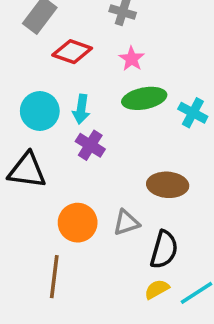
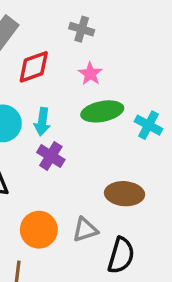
red diamond: (72, 52) -> (34, 67), turned -39

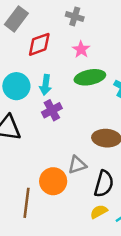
purple cross: (51, 156) -> (52, 110), turned 30
orange circle: (39, 230) -> (53, 181), moved

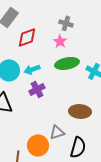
gray cross: (75, 16) -> (66, 23), moved
cyan arrow: (46, 85) -> (32, 69), turned 63

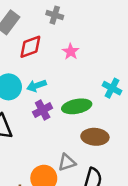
gray cross: (66, 23) -> (55, 15), moved
green ellipse: (67, 63) -> (77, 106), moved

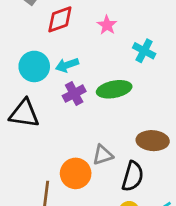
cyan cross: (112, 88) -> (144, 51), moved
brown ellipse: (95, 137) -> (153, 141), moved

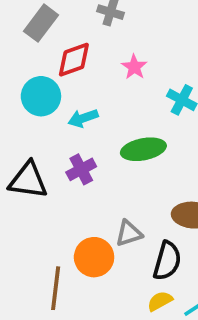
cyan circle: (34, 66) -> (41, 96), moved
purple cross: (74, 94) -> (81, 169), moved

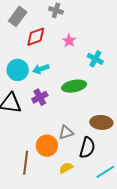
cyan circle: (41, 96) -> (18, 70), moved
yellow semicircle: (160, 301) -> (66, 168), moved

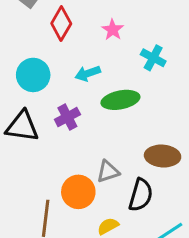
red diamond: (36, 37) -> (61, 23), turned -40
cyan arrow: (41, 69) -> (88, 73), moved

